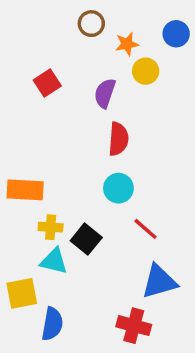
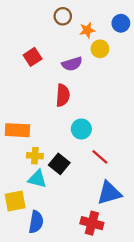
purple semicircle: (105, 93) -> (72, 64), turned -126
red semicircle: (118, 139) -> (63, 95), moved

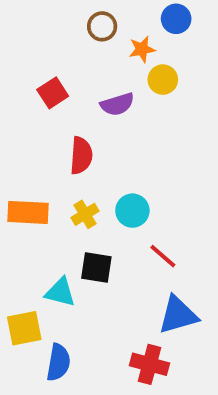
blue circle: (121, 23) -> (176, 19), moved
red semicircle: (63, 95) -> (81, 156), moved
yellow cross: (35, 156) -> (85, 214), moved, turned -35
black square: (59, 164) -> (96, 268), turned -30

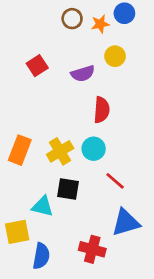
orange star: (142, 49) -> (100, 24), moved
red semicircle: (81, 156) -> (102, 110), moved
orange rectangle: (28, 212) -> (20, 150), turned -72
yellow cross: (85, 214) -> (60, 151), size x1.4
red cross: (150, 364) -> (92, 249), moved

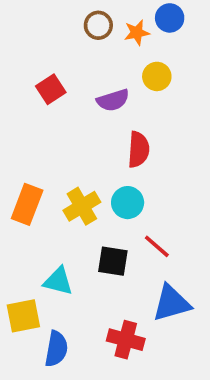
black square: (68, 189) -> (113, 261), moved

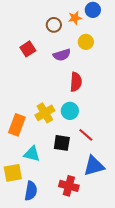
brown circle: (98, 25) -> (54, 25), moved
orange rectangle: (27, 204) -> (17, 125), moved

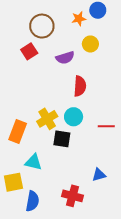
brown circle: (54, 25) -> (42, 26), moved, size x1.5
red line: (86, 135) -> (106, 126), moved, turned -42
black square: (62, 143) -> (62, 139), moved
blue triangle: (94, 166) -> (99, 175), size x0.6

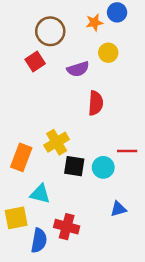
cyan circle: (74, 117) -> (103, 167), moved
red cross: (72, 196) -> (67, 227), moved

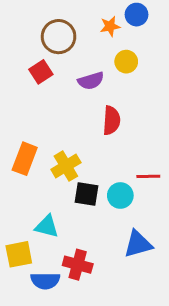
orange rectangle: (21, 157) -> (25, 159), moved
blue triangle: (118, 209) -> (138, 244), size x1.5
blue semicircle: (39, 241) -> (45, 281), turned 80

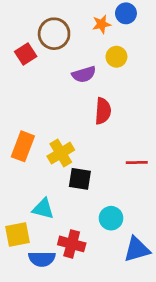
red square: (41, 72) -> (26, 54), moved
cyan circle: (120, 195) -> (111, 218), moved
blue triangle: (138, 244) -> (137, 249), moved

